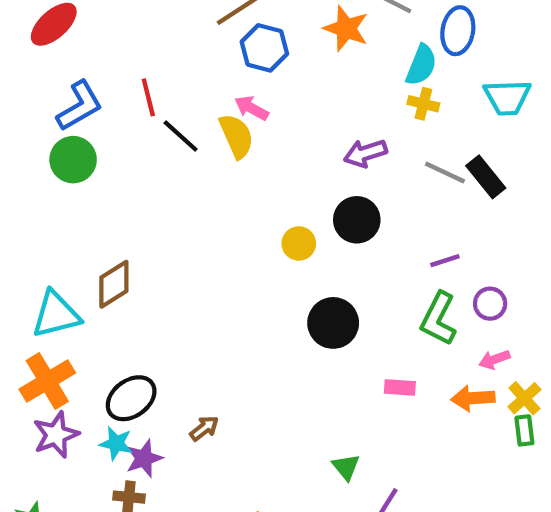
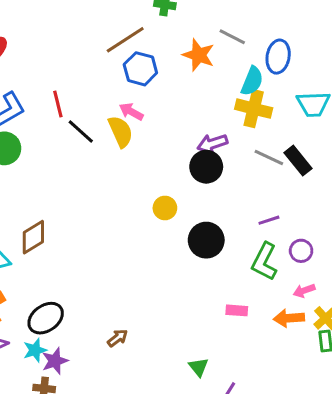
yellow cross: (423, 104) -> (254, 109), size x1.6
black circle: (357, 220) -> (206, 167), moved
black circle: (333, 323) -> (206, 240), moved
brown arrow: (204, 428) -> (118, 338), moved
cyan star: (116, 443) -> (35, 350), turned -30

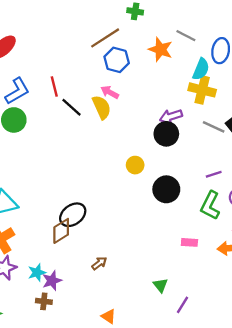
brown diamond: (33, 237) -> (61, 231), moved
black ellipse: (46, 318) -> (73, 215), moved

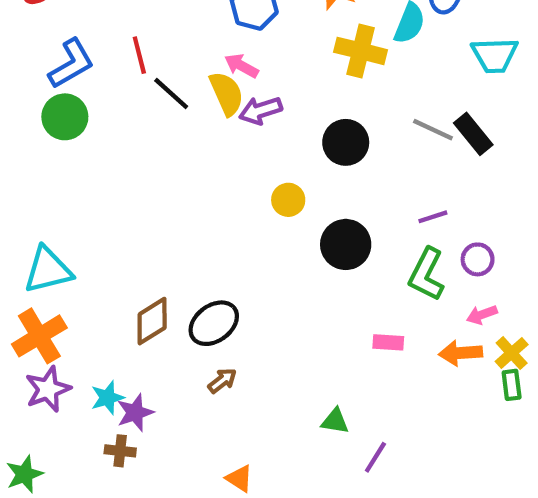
yellow cross: (202, 90) -> (361, 51), moved
purple arrow: (171, 117) -> (261, 110), moved
black ellipse: (73, 215) -> (214, 323), moved
green triangle: (161, 285) -> (335, 421), turned -42

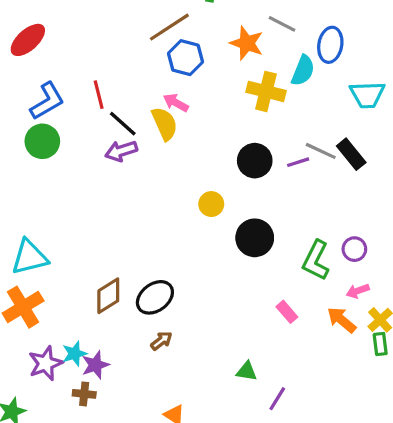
purple arrow: (261, 110) -> (121, 151), moved
purple line: (433, 217) -> (298, 162), moved
pink rectangle: (388, 342) -> (287, 312), turned 45
orange arrow: (461, 353) -> (342, 320), turned 44
purple star: (48, 389) -> (46, 363), moved

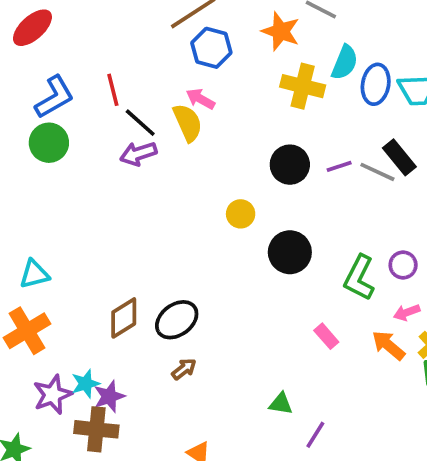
blue ellipse: (330, 45) -> (376, 84), moved
gray line: (321, 151) -> (377, 172), moved
cyan triangle: (29, 257) -> (34, 274), size x0.7
brown cross: (84, 394) -> (96, 429), size x1.6

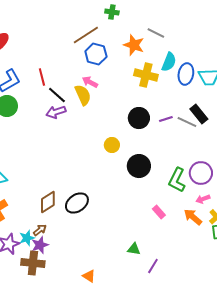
purple circle: (403, 265) -> (201, 173), size x1.5
brown arrow: (184, 369) -> (40, 230), moved

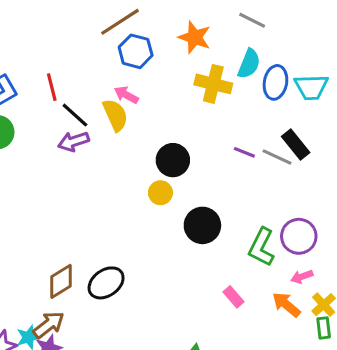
gray line: (156, 33) -> (252, 20), moved
black circle: (139, 118) -> (173, 160), moved
purple line: (166, 119) -> (244, 152), turned 40
brown arrow: (40, 230) -> (49, 325), size x1.5

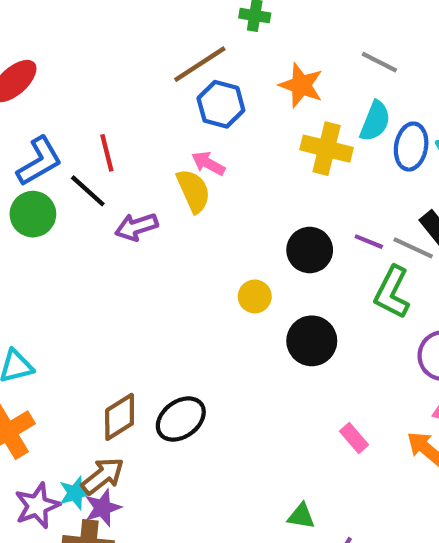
black line: (75, 115) -> (88, 191), moved
black circle: (173, 160) -> (310, 250), moved
green L-shape: (261, 247) -> (392, 292), moved

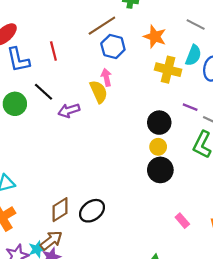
red line: (107, 153) -> (53, 51), moved
blue L-shape: (39, 161) -> (18, 60), moved, turned 108
pink arrow: (208, 163) -> (106, 77), turned 49
purple line: (369, 242) -> (190, 107), moved
yellow circle: (255, 296) -> (158, 147), moved

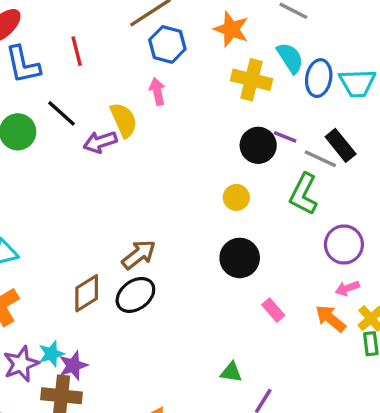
cyan semicircle: (193, 55) -> (290, 58), turned -55
yellow semicircle: (99, 92) -> (124, 120), moved
black circle: (159, 123) -> (258, 145), moved
black circle: (160, 170) -> (240, 258), moved
brown arrow: (51, 240) -> (139, 255), moved

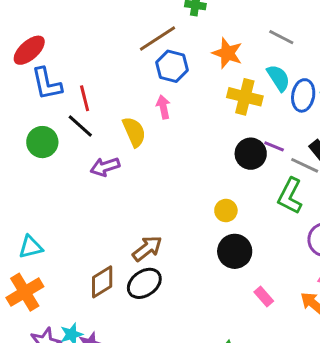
red line: (77, 51) -> (85, 98), moved
purple arrow: (100, 142) -> (105, 167), moved
yellow circle: (236, 197) -> (226, 211), moved

